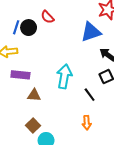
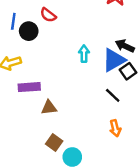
blue line: (16, 27) -> (13, 21), moved
blue triangle: (91, 32) -> (114, 60), moved
cyan arrow: (64, 76) -> (84, 54), moved, size x0.6

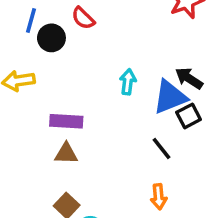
purple rectangle: (29, 87) -> (66, 121), moved

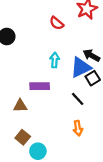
red semicircle: (83, 18) -> (57, 23), moved
purple rectangle: (66, 121) -> (40, 86), moved

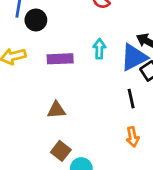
purple rectangle: (40, 86) -> (60, 59), moved
black line: (78, 99) -> (131, 99), turned 32

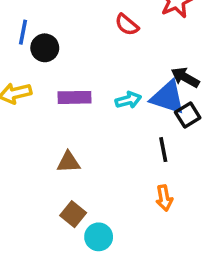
cyan arrow: (99, 49) -> (128, 100), moved, turned 72
blue triangle: (134, 57) -> (168, 97), turned 44

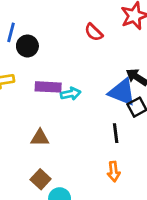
cyan arrow: (128, 100) -> (71, 94), moved

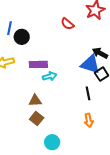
cyan arrow: (71, 94) -> (50, 76), moved
brown square: (41, 179) -> (37, 119), moved

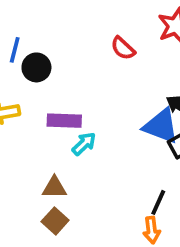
cyan arrow: (50, 76) -> (84, 144), turned -32
black line: (88, 93) -> (158, 202), moved, turned 32

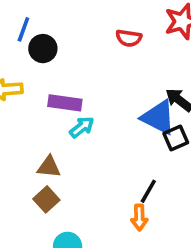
red semicircle: (123, 48) -> (129, 38), turned -40

